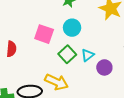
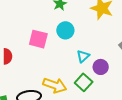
green square: (67, 54) -> (84, 82), moved

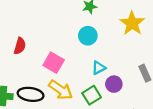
pink square: (38, 39) -> (54, 63), moved

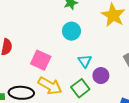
cyan triangle: (99, 68) -> (85, 61), turned -32

